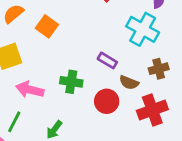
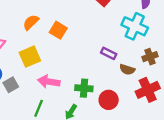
green cross: (71, 82) -> (84, 88), moved
red circle: (107, 101) -> (109, 100), moved

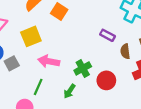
brown semicircle: (127, 70) -> (125, 51), turned 64
green cross: (84, 88) -> (83, 68), turned -35

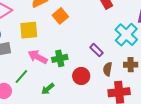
green cross: (83, 68) -> (60, 58), moved
red circle: (106, 80) -> (81, 76), moved

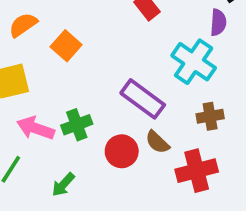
purple rectangle: (96, 50) -> (143, 99), size x1.6
brown semicircle: (108, 69) -> (157, 142), moved, turned -48

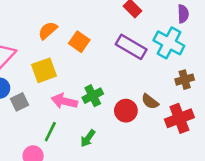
purple rectangle: (143, 99) -> (131, 47), moved

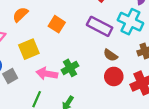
orange semicircle: (48, 30) -> (20, 14), moved
brown semicircle: (150, 102) -> (111, 55), moved
red circle: (126, 111) -> (114, 76), moved

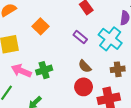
purple rectangle: (100, 26) -> (80, 37), size x0.6

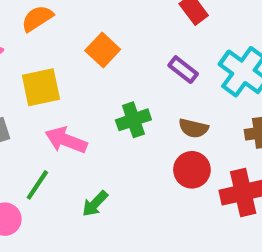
brown semicircle: (85, 66) -> (193, 128), turned -32
green cross: (44, 70) -> (133, 120), moved

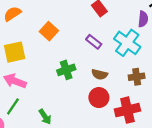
pink arrow: (66, 140) -> (15, 81), moved
green arrow: (95, 204) -> (45, 117), turned -77

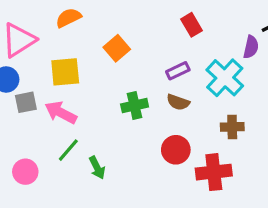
purple rectangle: (94, 42) -> (178, 71), turned -70
brown semicircle: (100, 74) -> (178, 102), moved
green line: (13, 106) -> (68, 150), moved

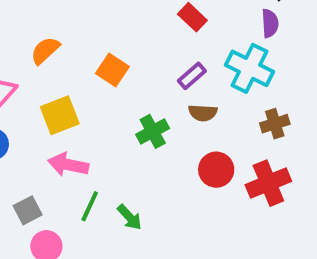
gray square: (26, 102) -> (28, 210), moved

